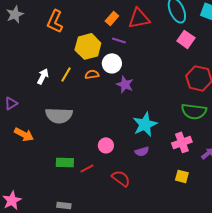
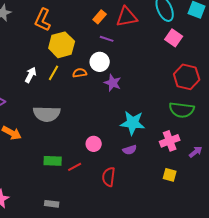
yellow hexagon: (88, 46) -> (62, 45), moved
cyan star: (145, 124) -> (133, 123), turned 30
red semicircle: (121, 178) -> (109, 177), turned -120

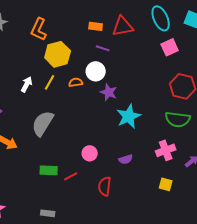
orange rectangle: (100, 17) -> (96, 26), turned 56
pink square: (174, 38) -> (170, 47), turned 30
gray semicircle: (47, 114) -> (43, 123), turned 120
cyan star: (133, 123) -> (129, 116), moved, turned -30

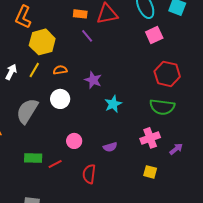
purple line: (103, 48) -> (87, 36), turned 32
white circle: (96, 71) -> (60, 99), moved
cyan star: (129, 116) -> (113, 104), size x0.7

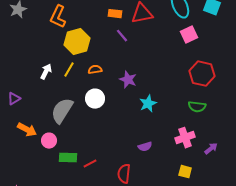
green semicircle: (162, 107) -> (197, 107), size x0.7
pink circle: (74, 141) -> (49, 141), moved

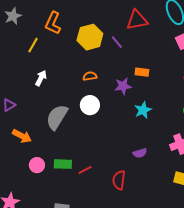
orange rectangle: (115, 14) -> (142, 72), moved
yellow hexagon: (77, 42) -> (90, 37), moved
yellow line: (69, 70) -> (33, 45), moved
purple star: (128, 80) -> (123, 86), turned -30
pink circle: (49, 141) -> (37, 165), moved

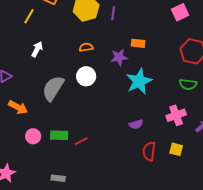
purple line: (117, 42) -> (113, 13), turned 48
cyan star: (143, 110) -> (139, 81), size x1.5
red semicircle: (119, 180) -> (149, 151), moved

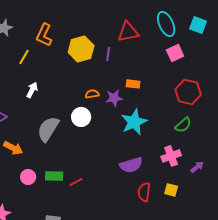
orange semicircle: (86, 47) -> (92, 94), moved
green semicircle: (188, 84) -> (183, 125), turned -48
purple semicircle: (136, 124) -> (131, 165), size x1.6

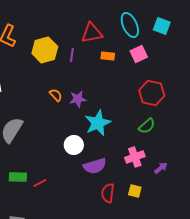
orange rectangle: (133, 84) -> (108, 56), moved
orange semicircle: (92, 94) -> (56, 95), turned 56
white circle: (81, 117) -> (74, 145), moved

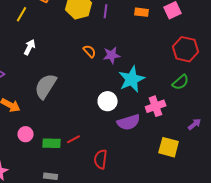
pink cross: (135, 157) -> (156, 106), moved
green rectangle: (18, 177) -> (52, 143), moved
yellow square: (135, 191) -> (169, 147), size x1.5
red semicircle: (108, 193) -> (101, 159), moved

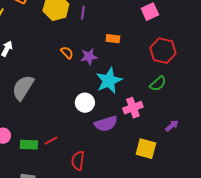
orange rectangle: (142, 12) -> (113, 39), moved

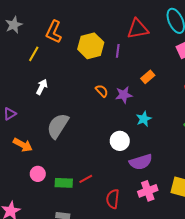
orange rectangle: (113, 39) -> (148, 77), turned -48
cyan star: (109, 81) -> (144, 119), size x0.6
pink cross: (133, 108) -> (148, 191), moved

